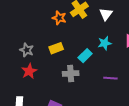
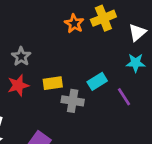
cyan star: (105, 43) -> (136, 63), moved
yellow rectangle: (56, 48) -> (53, 83), moved
purple line: (110, 78) -> (124, 97), moved, turned 40

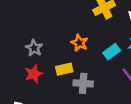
orange star: (74, 23) -> (79, 43), moved
cyan rectangle: (97, 81) -> (112, 52), moved

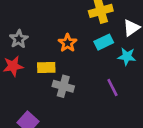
cyan rectangle: (112, 52) -> (104, 42), moved

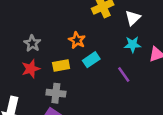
cyan rectangle: (104, 42) -> (91, 60), moved
gray cross: (63, 86) -> (56, 93), moved

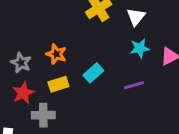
orange star: (77, 40) -> (56, 54), moved
purple line: (124, 75) -> (134, 85), turned -63
gray cross: (56, 93) -> (43, 115), moved

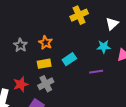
white triangle: (136, 17) -> (112, 24), moved
red star: (23, 93) -> (21, 84), moved
gray cross: (43, 115) -> (46, 84), moved, turned -35

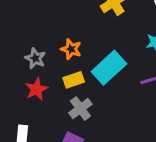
cyan rectangle: (69, 59) -> (109, 68), size x1.6
red star: (21, 84) -> (36, 89), moved

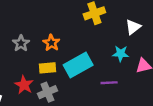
red star: (36, 89) -> (24, 85), moved, turned -30

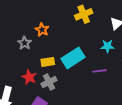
orange star: (51, 43) -> (42, 30), moved

